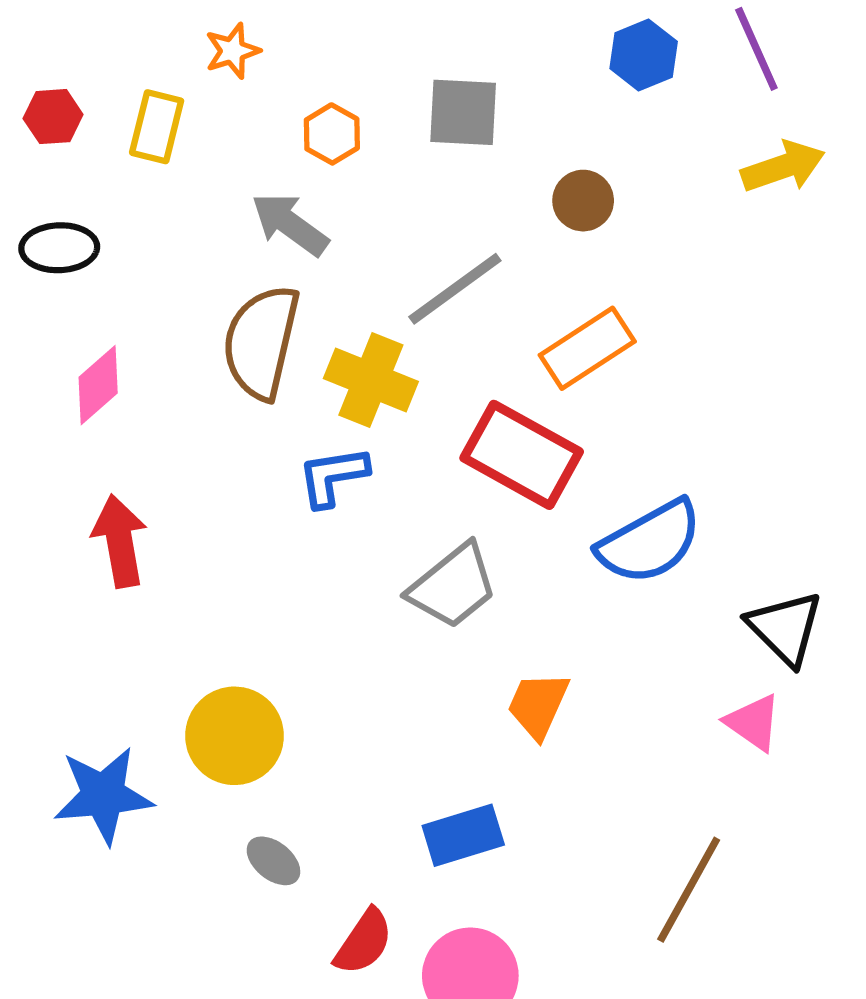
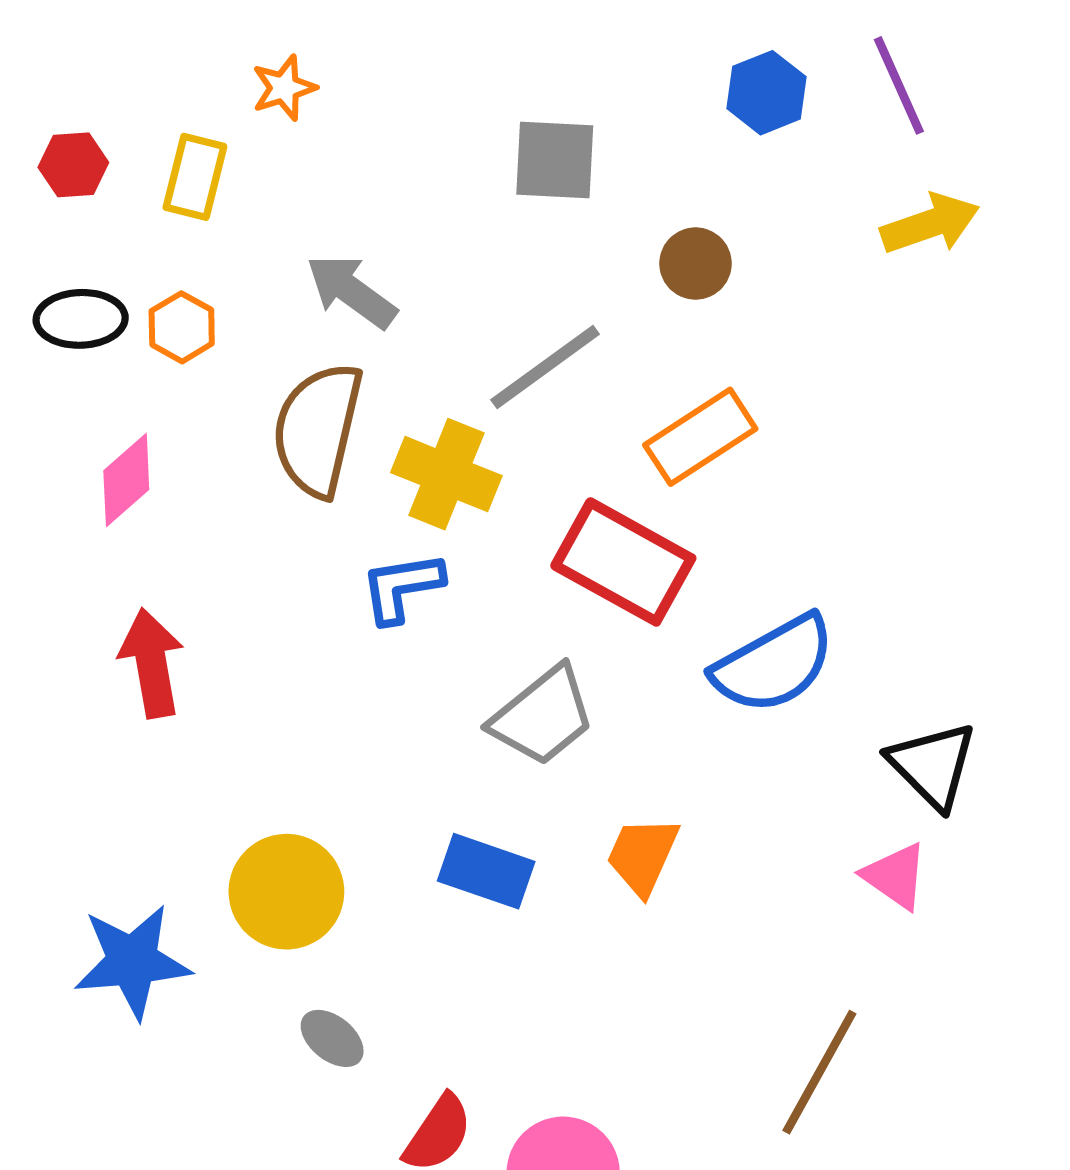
orange hexagon: (332, 134) -> (182, 327), moved
blue rectangle: (463, 835) -> (486, 871), moved, turned 36

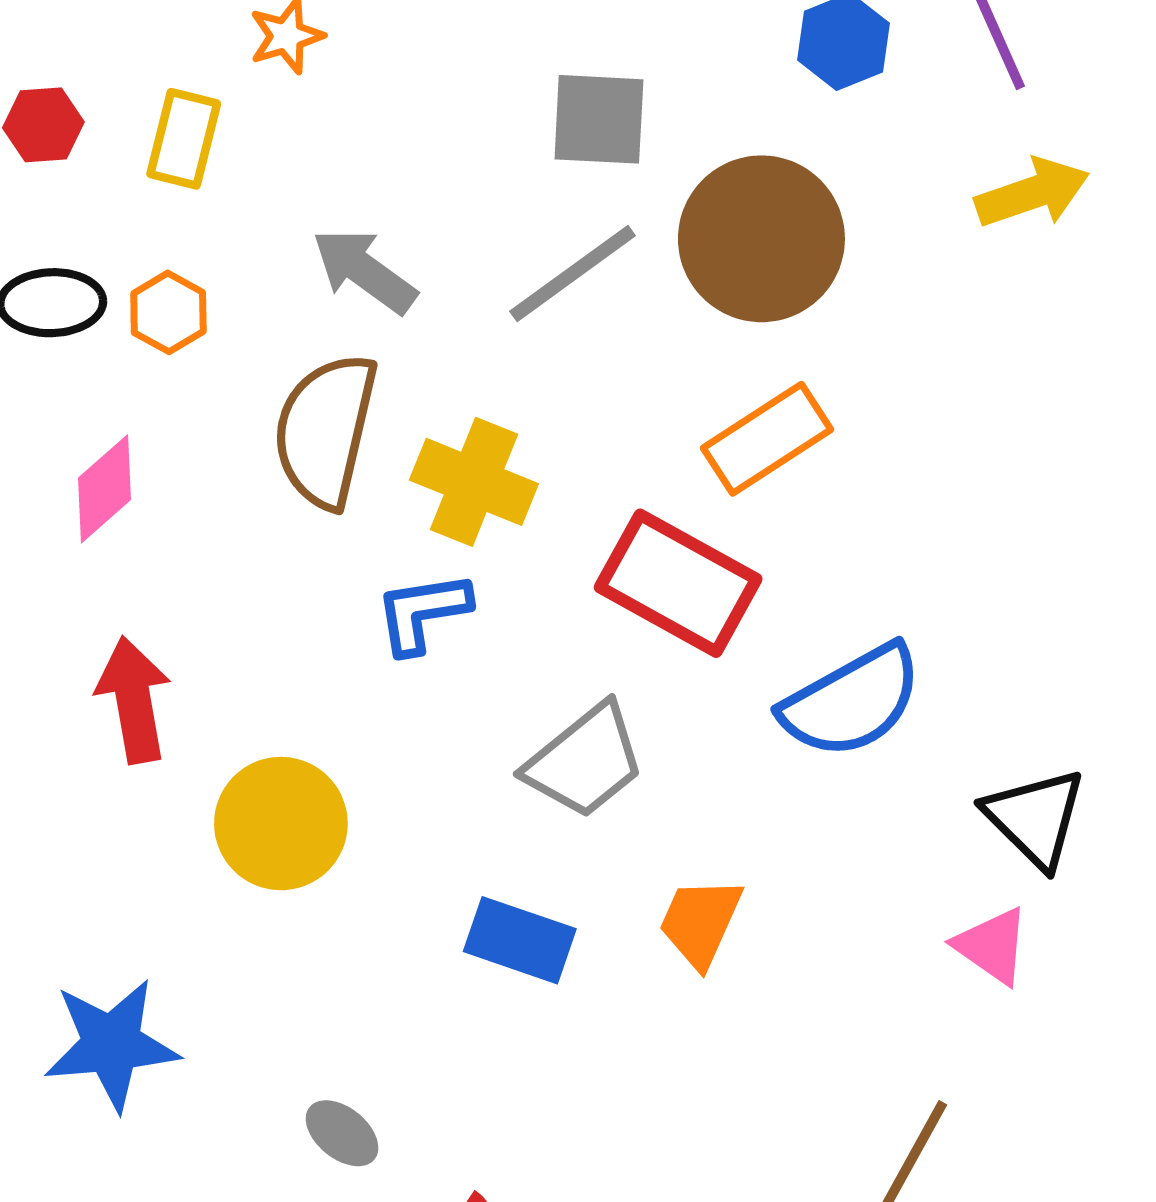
brown circle: (696, 264) -> (761, 239), size x2.0
gray line: (545, 367) -> (573, 274), moved
yellow circle: (286, 892) -> (281, 824), moved

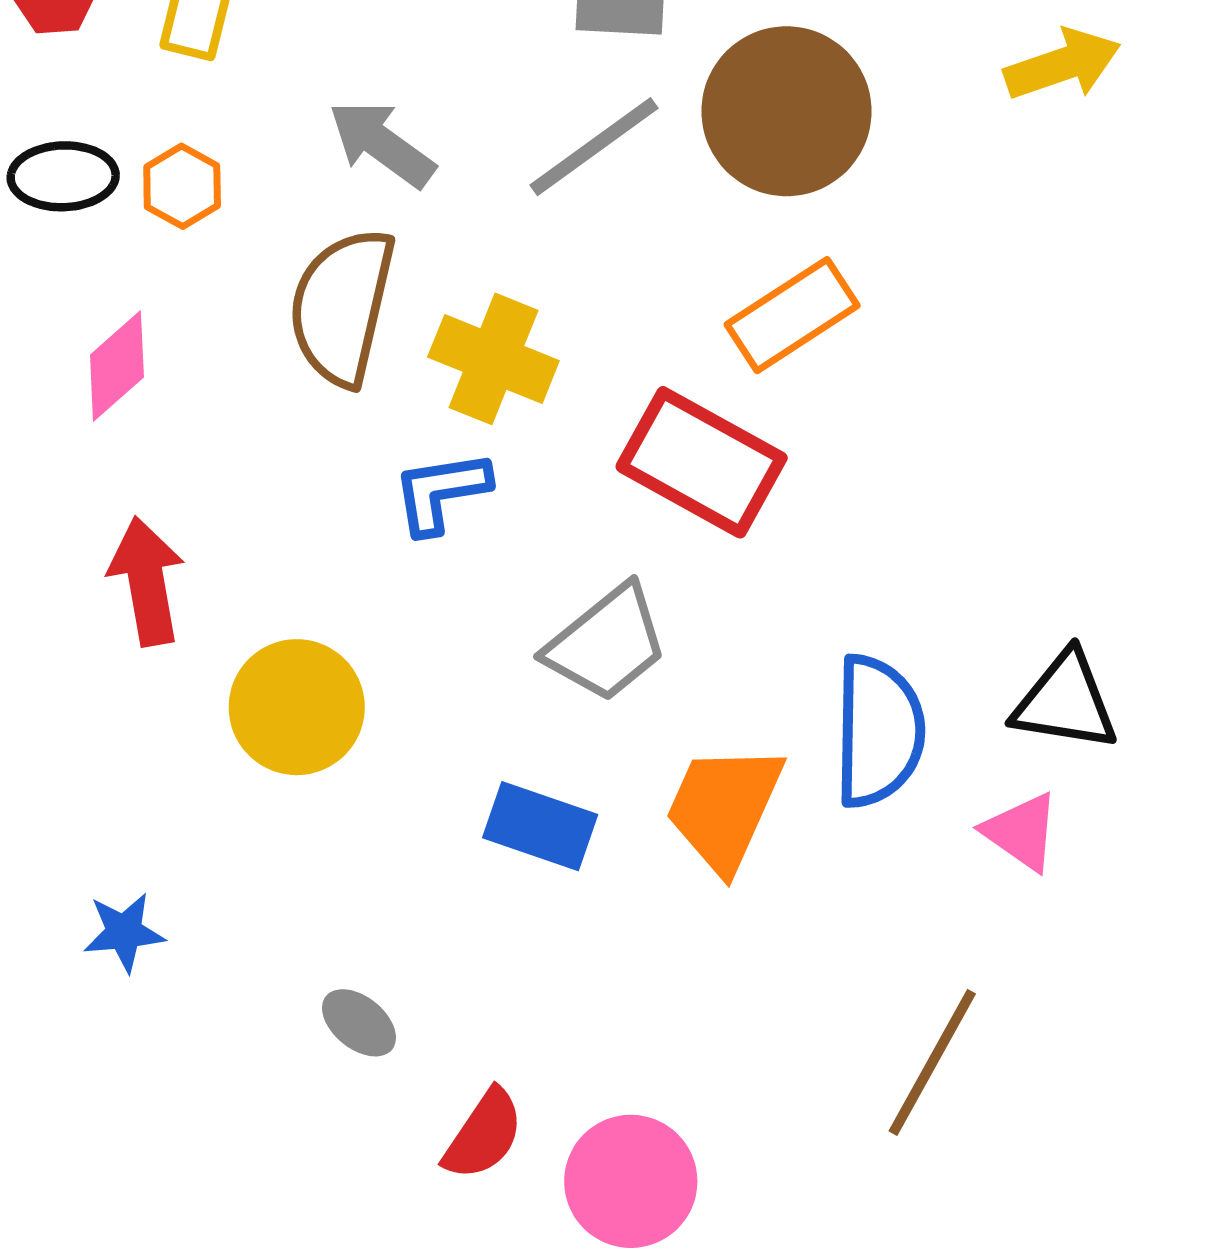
blue semicircle: (852, 701) -> (878, 731), moved, turned -60
black triangle: (1035, 818) -> (1065, 701), turned -36
orange trapezoid: (700, 922) -> (724, 808), size x1.4
blue star: (111, 1044) -> (124, 932), size x0.6

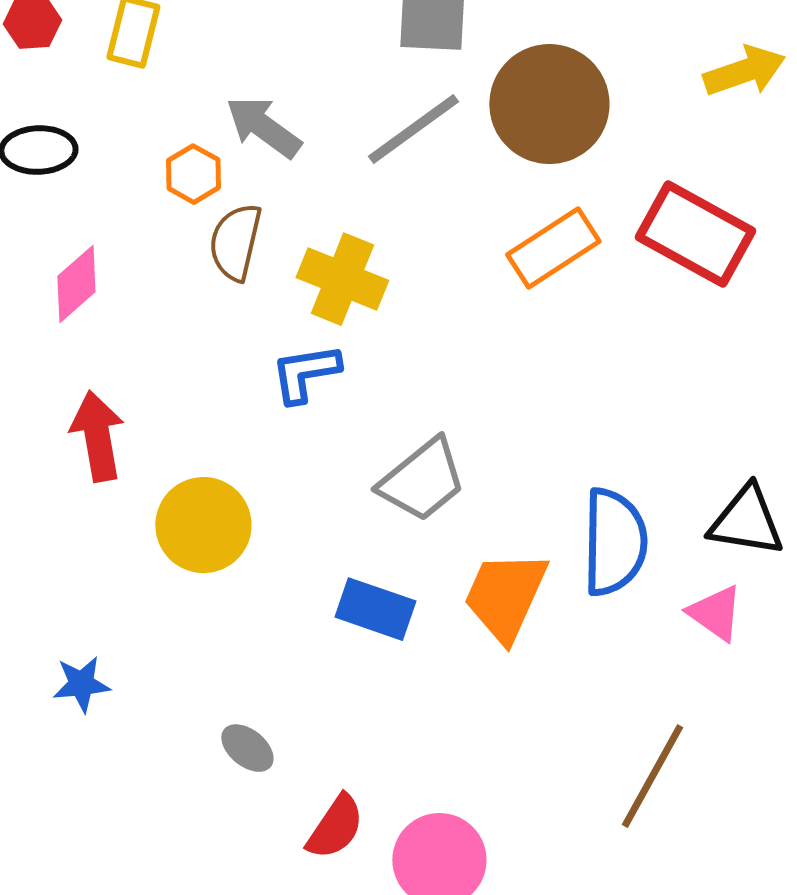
orange hexagon: (182, 186) -> (193, 174), moved
brown semicircle: (342, 307) -> (235, 242), size x0.7
red rectangle: (702, 462) -> (695, 234), moved

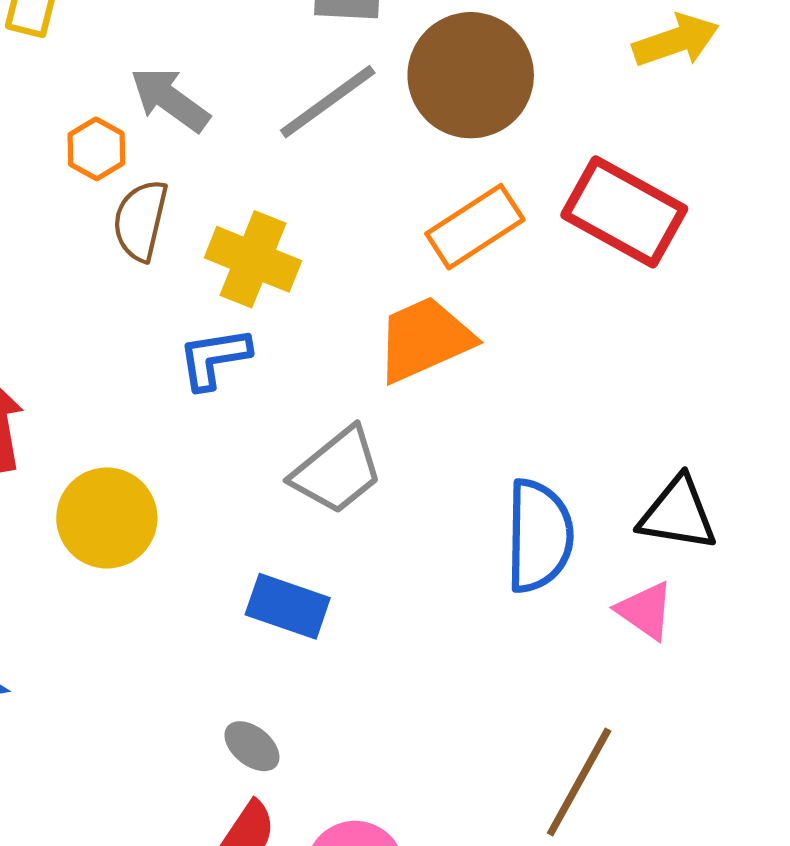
orange trapezoid: (505, 596) -> (424, 339), moved, turned 42
gray ellipse: (247, 748) -> (252, 746), moved

